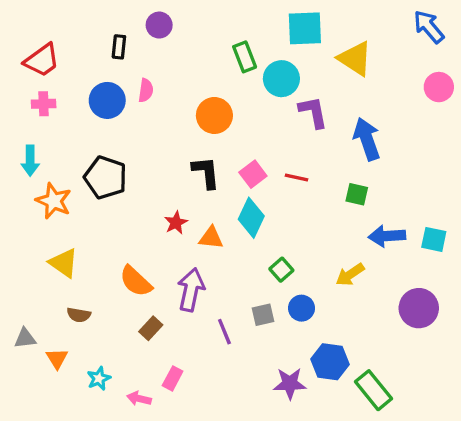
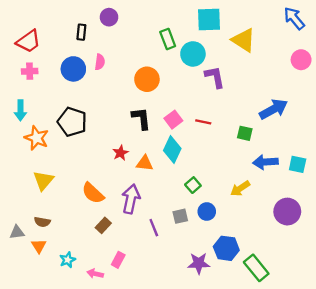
blue arrow: (367, 139) -> (273, 109), moved, turned 80
yellow triangle: (64, 263) -> (43, 180), turned 35
brown semicircle: (79, 315) -> (42, 222), moved

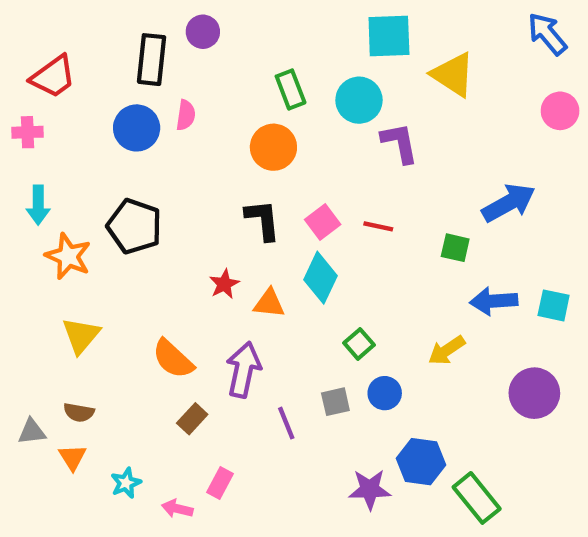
black rectangle: (81, 32) -> (152, 60), size x1.6
green rectangle: (168, 39) -> (291, 89), moved
pink cross: (30, 71) -> (28, 132), moved

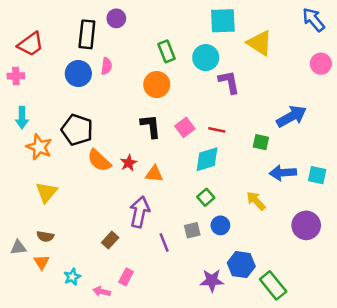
cyan diamond: (320, 278) -> (207, 159), moved, turned 48
yellow arrow: (447, 350) -> (256, 201), turned 80
orange semicircle: (173, 359) -> (99, 160), moved

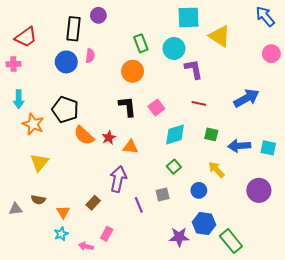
red line: (217, 130) -> (199, 103), moved
green square: (261, 142) -> (211, 134), moved
blue circle: (220, 225) -> (199, 190), moved
orange triangle: (42, 262) -> (63, 212), moved

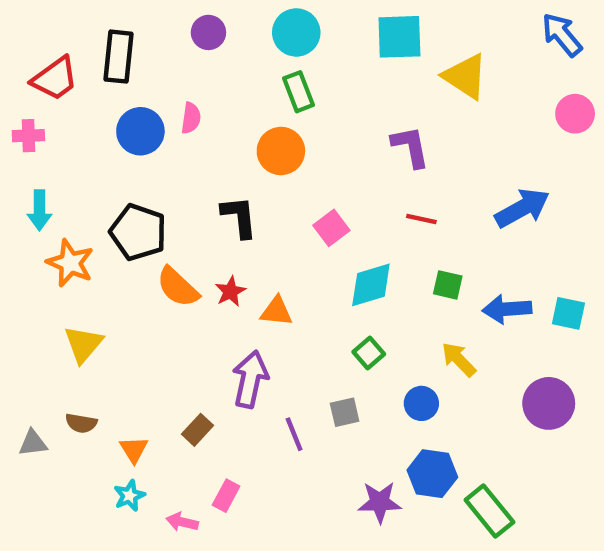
black rectangle: (74, 29) -> (118, 57), moved
cyan circle: (174, 48) -> (296, 32), moved
black L-shape: (127, 106) -> (239, 217), moved

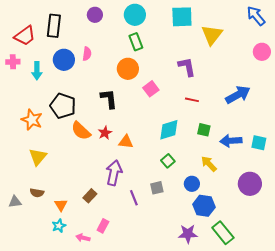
yellow triangle: (465, 76) -> (212, 35), turned 35
cyan arrow: (39, 210) -> (37, 71), moved
pink square: (331, 228) -> (151, 89), moved
blue hexagon: (432, 474) -> (204, 206), moved
purple star: (380, 502) -> (188, 234), moved

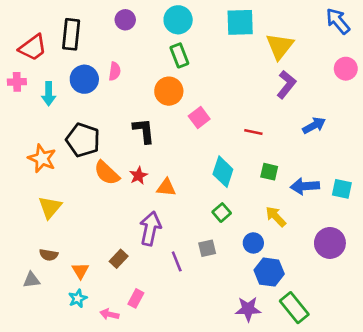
purple L-shape: (187, 67) -> (286, 84), moved, turned 50
blue arrow: (238, 95) -> (314, 125), size x0.7
cyan diamond: (169, 130) -> (223, 172), turned -55
gray triangle: (15, 202) -> (31, 280), moved

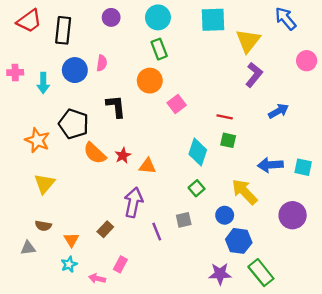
blue arrow: (338, 21) -> (286, 19), moved
red trapezoid: (33, 48) -> (29, 21), moved
black L-shape: (144, 131) -> (116, 106), moved
green square: (269, 172) -> (228, 140), moved
yellow arrow: (276, 217) -> (245, 192), size x1.4

